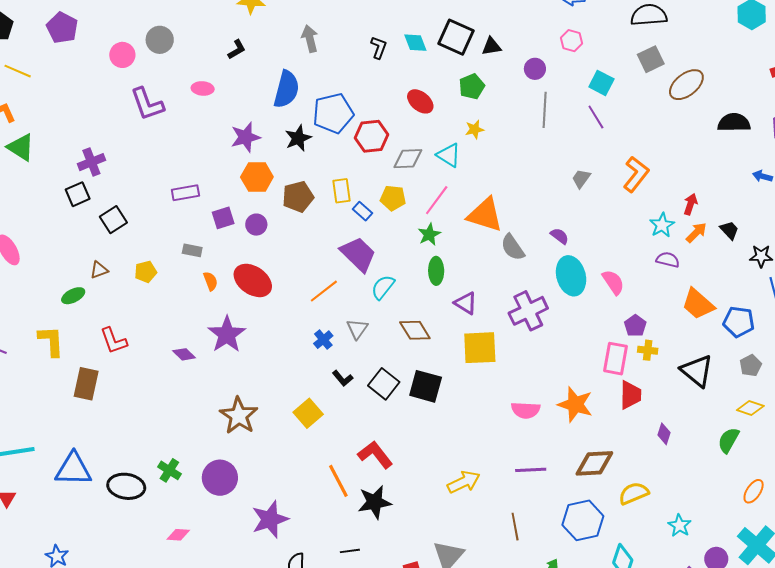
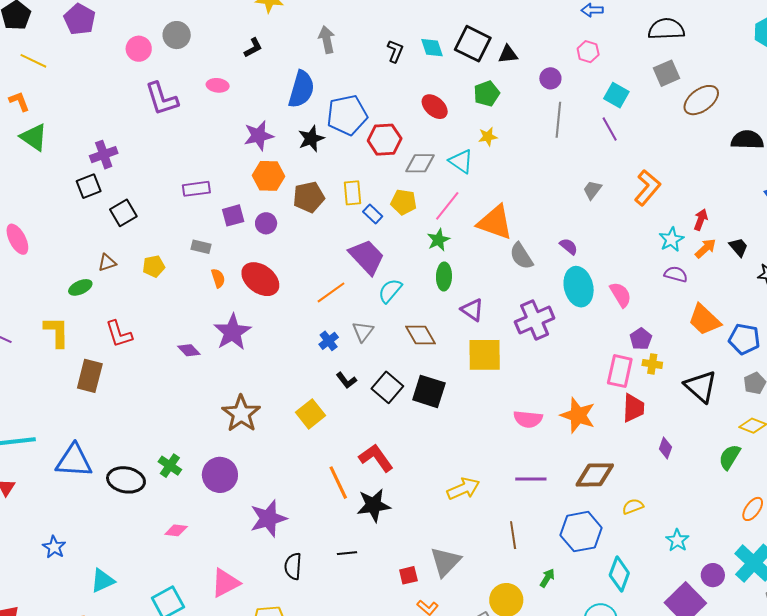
yellow semicircle: (634, 493) -> (633, 506), size x0.7

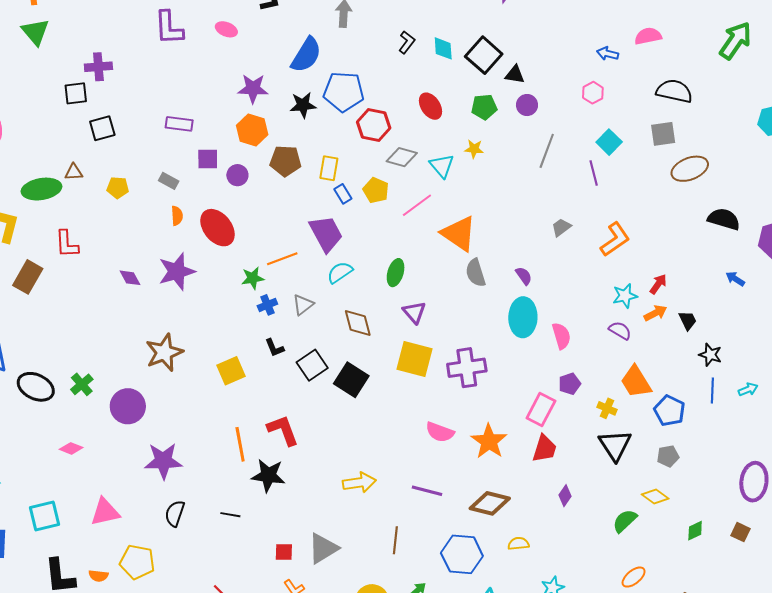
purple circle: (550, 78) -> (527, 105), moved
green star: (438, 240) -> (253, 278), moved
green ellipse: (80, 287) -> (41, 189), size x1.6
purple cross: (535, 320) -> (467, 368), moved
yellow cross: (652, 364) -> (607, 408), moved

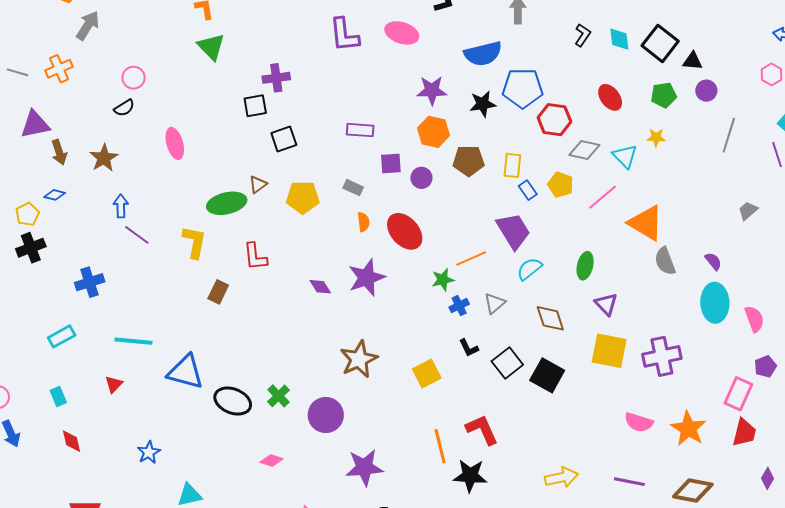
pink ellipse: (226, 29) -> (402, 33), size x1.5
blue semicircle: (306, 55) -> (483, 54), turned 48
brown triangle: (74, 172) -> (258, 184), turned -30
yellow pentagon: (118, 188) -> (303, 197), size x1.5
brown rectangle: (28, 277) -> (218, 292), size x0.7

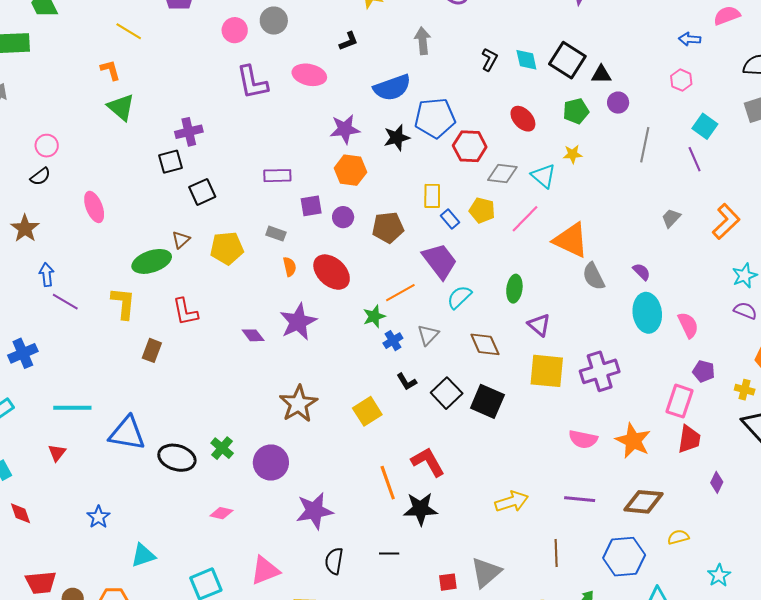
brown pentagon: (469, 161) -> (388, 228), moved
purple pentagon: (765, 366) -> (704, 371), turned -30

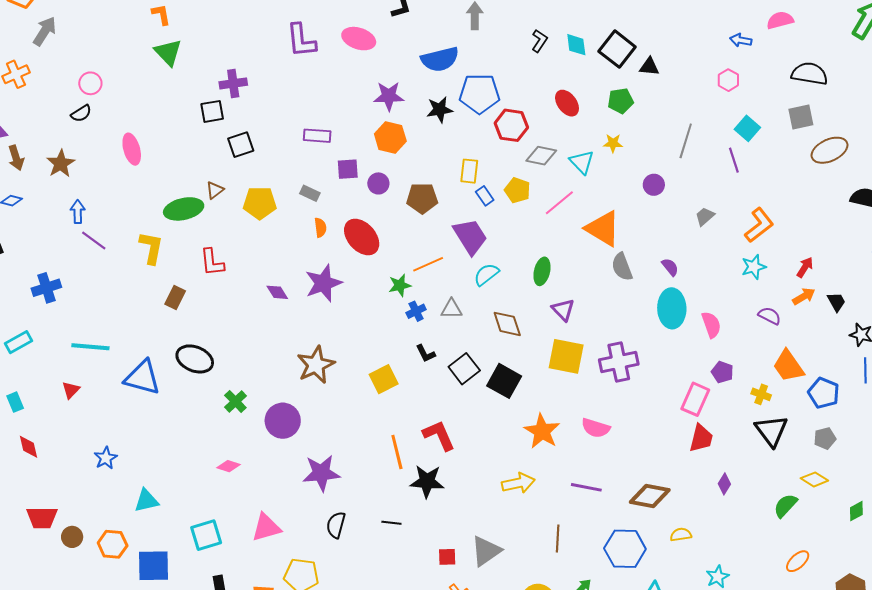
purple circle: (618, 103) -> (654, 185), moved
cyan star: (745, 276) -> (754, 267), moved
gray triangle: (428, 335) -> (451, 309), turned 40
orange star: (633, 441) -> (542, 431), moved
black ellipse: (177, 458) -> (195, 359), moved

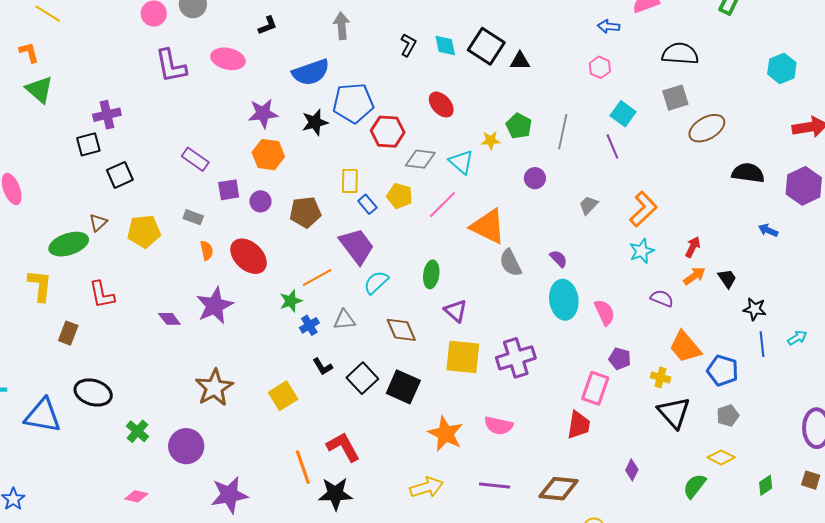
green pentagon: (621, 101) -> (519, 126), moved, turned -30
purple rectangle: (317, 136) -> (195, 159), turned 36
red trapezoid: (701, 438) -> (579, 425), moved

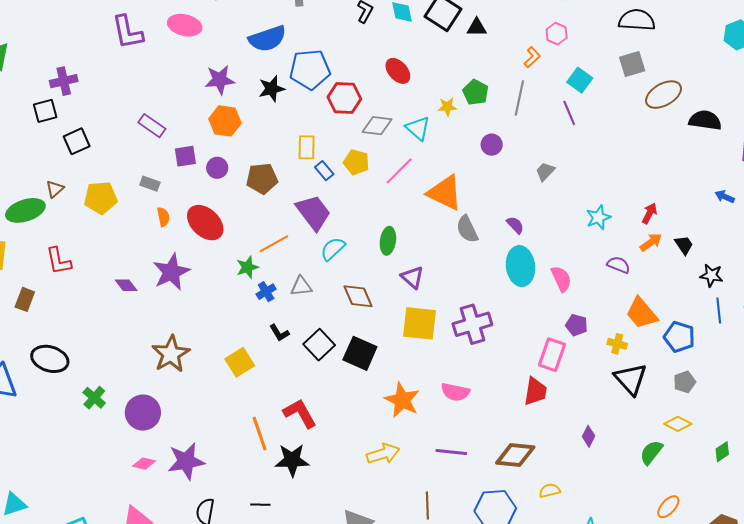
black semicircle: (748, 173) -> (705, 120), moved
orange L-shape: (643, 209) -> (532, 57), moved, size x0.6
pink diamond: (136, 496) -> (144, 464), moved

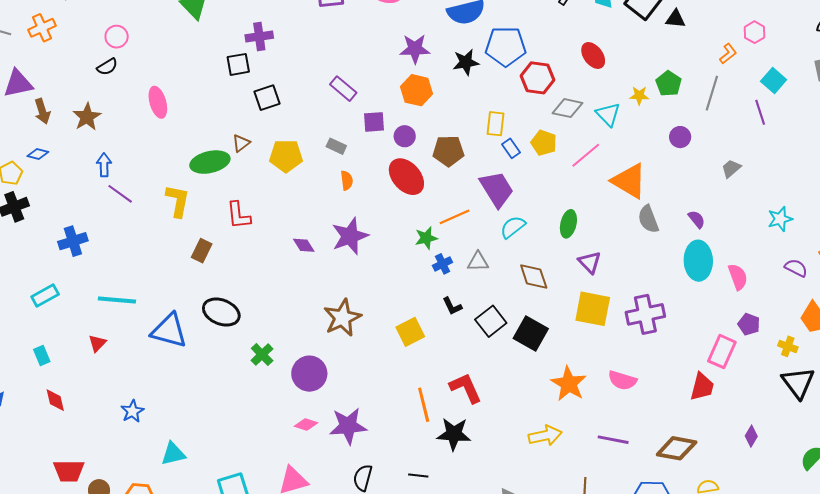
red ellipse: (205, 223) -> (406, 177), moved

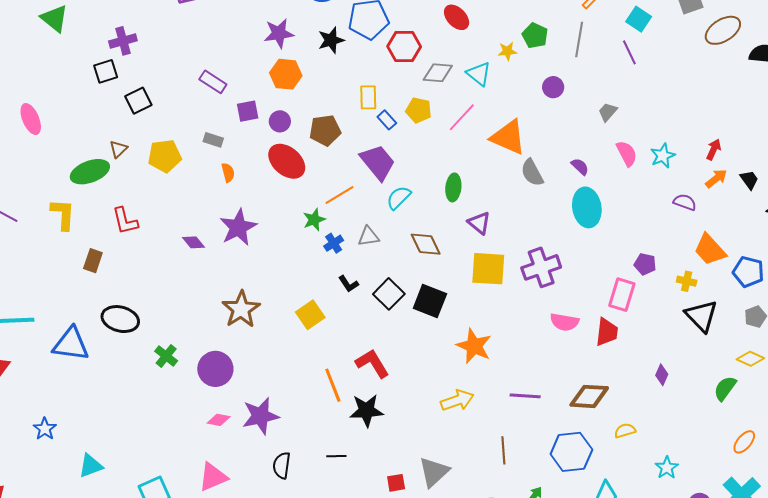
pink semicircle: (738, 277) -> (627, 154), moved
pink semicircle: (622, 380) -> (564, 322), moved

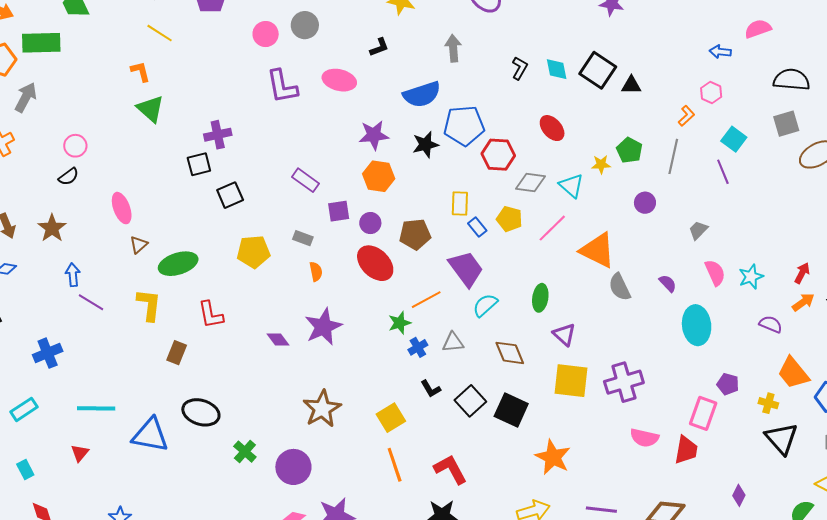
brown triangle: (118, 149) -> (139, 245), moved
cyan ellipse: (587, 207) -> (697, 325), moved
orange line: (333, 385) -> (395, 465), moved

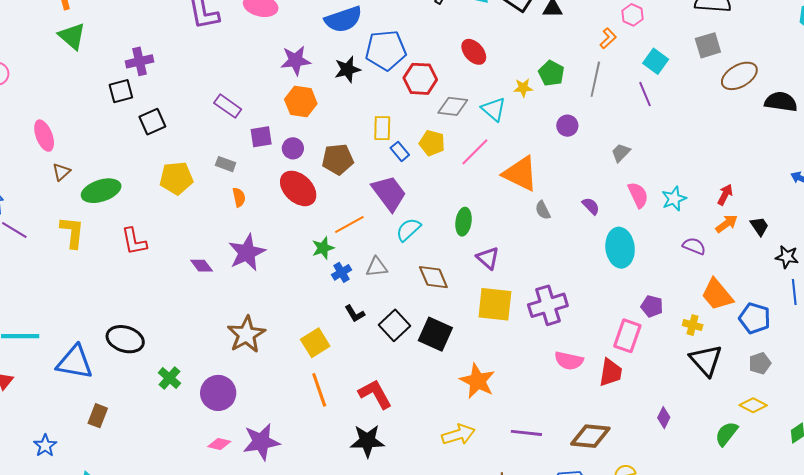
gray semicircle: (620, 287) -> (543, 210), size x0.7
brown rectangle: (177, 353) -> (98, 416), moved

